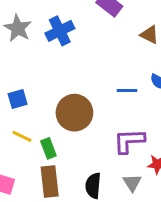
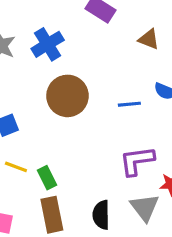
brown circle: (74, 113) -> (67, 96), moved
gray triangle: (132, 183) -> (145, 207), size x1.4

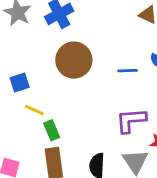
yellow line: (16, 167) -> (34, 110), moved

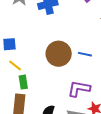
brown circle: (74, 60) -> (59, 54), moved

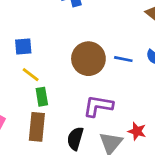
purple L-shape: (79, 89) -> (98, 106), moved

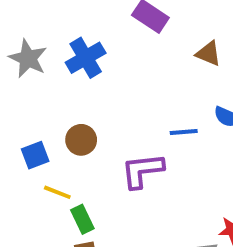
brown circle: (88, 59) -> (81, 140), moved, size x0.6
purple L-shape: (98, 106) -> (142, 171), moved

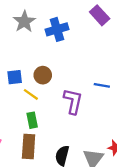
purple L-shape: (142, 171) -> (73, 101), turned 95
yellow line: (57, 192) -> (31, 94), moved

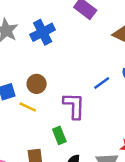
blue line: (102, 85) -> (102, 83), turned -35
green rectangle: (32, 120) -> (59, 135), moved

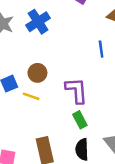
blue line: (102, 83) -> (101, 49), moved, turned -56
green rectangle: (59, 135) -> (80, 120), moved

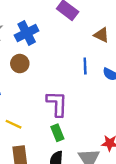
brown circle: (37, 73) -> (20, 64), moved
yellow line: (31, 96) -> (13, 124), moved

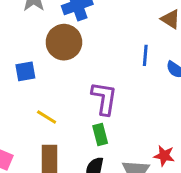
brown circle: (20, 64) -> (64, 42), size x1.5

